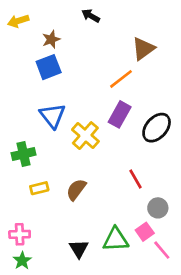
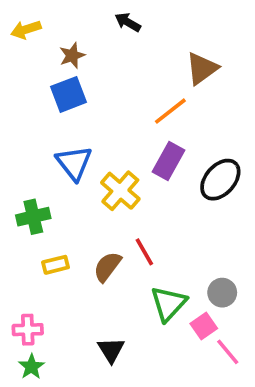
red line: (135, 179) -> (144, 252), moved
green triangle: (116, 240) -> (168, 304), moved, turned -44

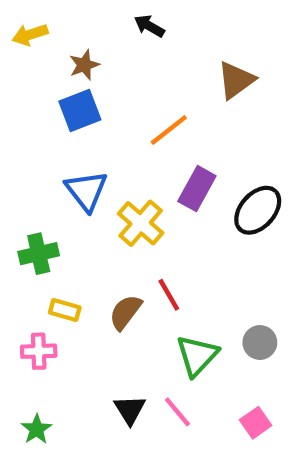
orange line: (170, 111) -> (169, 130), moved
yellow rectangle: (56, 265) -> (65, 310), turned 30
pink square: (204, 326) -> (256, 423), moved
pink cross: (28, 330) -> (39, 351), moved
pink line: (228, 352) -> (177, 412), moved

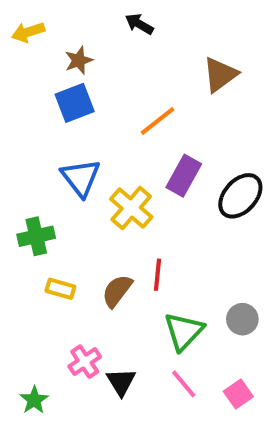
red line: (169, 295) -> (157, 275), turned 36
pink cross: (39, 351) -> (85, 362), moved, turned -32
pink line: (177, 412) -> (184, 384), moved

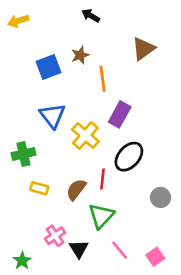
brown star: (79, 60) -> (80, 55), moved
orange line: (157, 121) -> (103, 79), turned -60
black ellipse: (240, 196) -> (129, 157), moved
gray circle: (242, 319) -> (161, 197), moved
green triangle: (184, 331) -> (101, 216), moved

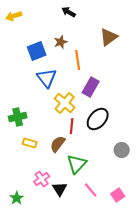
blue triangle: (52, 116) -> (47, 78), moved
red line: (103, 179) -> (72, 126), moved

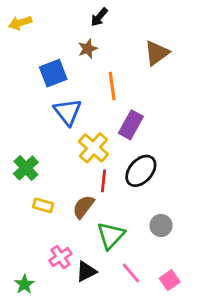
black arrow: (69, 12) -> (99, 17), turned -80
brown star: (61, 42) -> (88, 49), moved
green cross: (18, 117) -> (26, 168), turned -30
gray circle: (122, 150) -> (161, 225), moved
black triangle: (60, 189) -> (86, 271), turned 35

